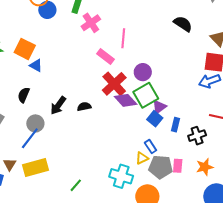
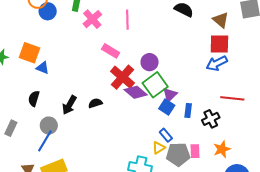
pink line: (123, 38) -> (127, 20), moved

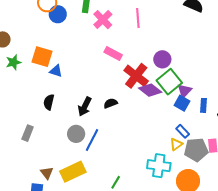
pink rectangle: (111, 51) -> (113, 54), moved
gray circle: (49, 125) -> (76, 134), moved
blue line: (45, 141) -> (92, 140), moved

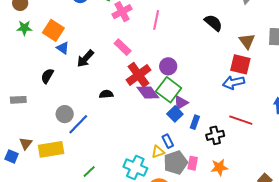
green square: (169, 82) -> (169, 90), turned -30
black arrow: (85, 107) -> (85, 59), moved
gray rectangle: (28, 133) -> (18, 100), turned 49
gray pentagon: (196, 150) -> (176, 163), turned -30

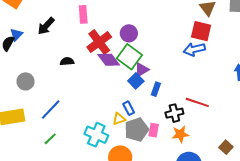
pink rectangle: (123, 47) -> (83, 14), turned 42
blue triangle: (63, 48) -> (16, 35), moved, turned 40
red line: (241, 120) -> (197, 102), moved
blue line: (78, 124) -> (51, 110), moved
black cross: (215, 135) -> (174, 113), moved

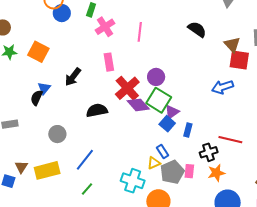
red square: (201, 31) -> (239, 60), moved
black semicircle: (67, 61) -> (97, 110), size x1.5

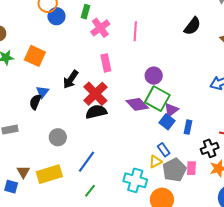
black semicircle: (197, 29) -> (192, 26), turned 96
red cross: (127, 88) -> (95, 94), moved

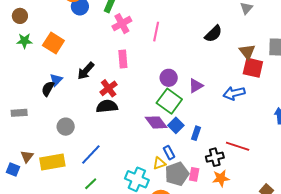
red cross: (95, 94) -> (109, 88), size x0.7
purple diamond: (137, 104) -> (156, 122), moved
purple triangle: (171, 110) -> (196, 86), moved

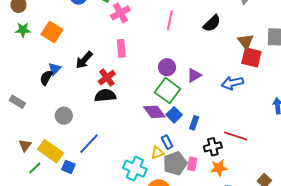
pink line: (156, 32) -> (170, 20), moved
gray rectangle: (19, 113) -> (17, 102), turned 35
yellow rectangle: (52, 162) -> (50, 151), turned 45
blue square: (13, 169) -> (68, 167), moved
green line: (91, 184) -> (35, 168), moved

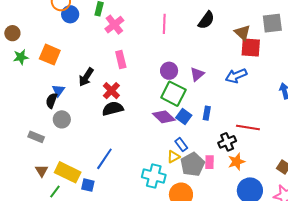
gray rectangle: (17, 102) -> (36, 137), moved
gray circle: (64, 116) -> (62, 119), moved
blue rectangle: (194, 123) -> (207, 113), moved

